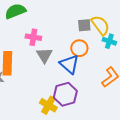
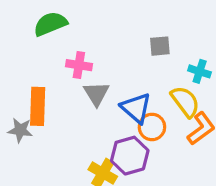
yellow semicircle: (100, 25) -> (185, 102), moved
orange circle: (79, 48) -> (152, 127), moved

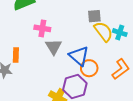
yellow semicircle: (185, 102) -> (103, 31), moved
orange rectangle: (38, 106) -> (16, 55), size x0.6

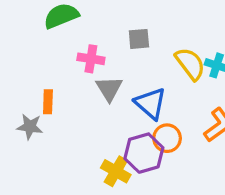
gray square: (94, 16) -> (139, 39), moved
orange circle: (89, 68) -> (167, 138), moved

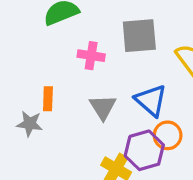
gray square: (139, 39) -> (139, 36), size x1.6
gray triangle: (109, 89) -> (103, 107), moved

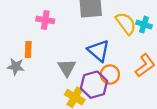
pink cross: (91, 56) -> (45, 20), moved
gray triangle: (103, 107) -> (67, 68), moved

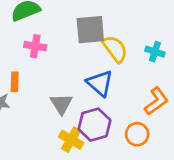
yellow semicircle: (126, 23) -> (115, 49), moved
orange circle: (110, 74) -> (137, 134), moved

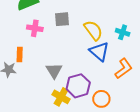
gray square: (90, 30) -> (62, 19), moved, size x0.7
blue triangle: (100, 83) -> (99, 51), moved
orange circle: (137, 134) -> (101, 99), moved

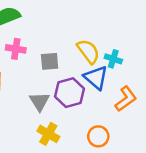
gray square: (62, 19) -> (50, 61), moved
cyan cross: (123, 32) -> (113, 59), moved
purple hexagon: (78, 86) -> (70, 93), moved

